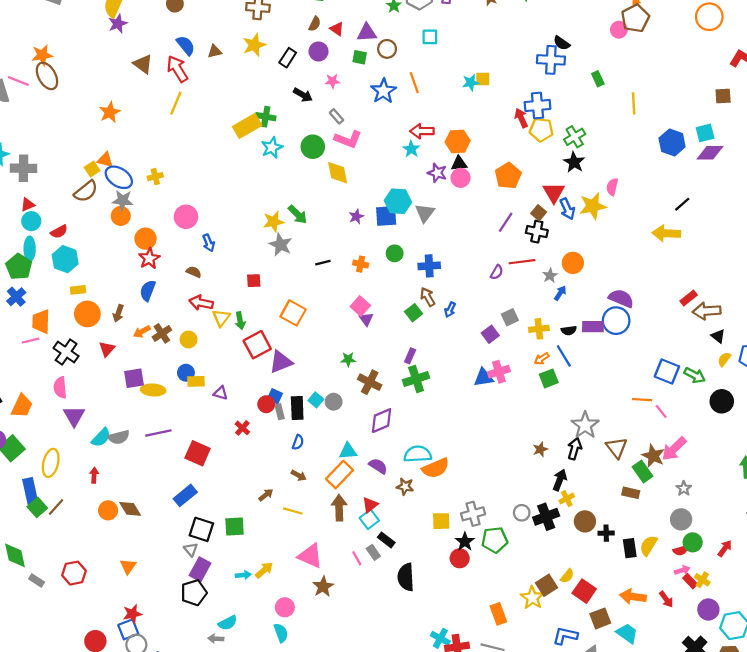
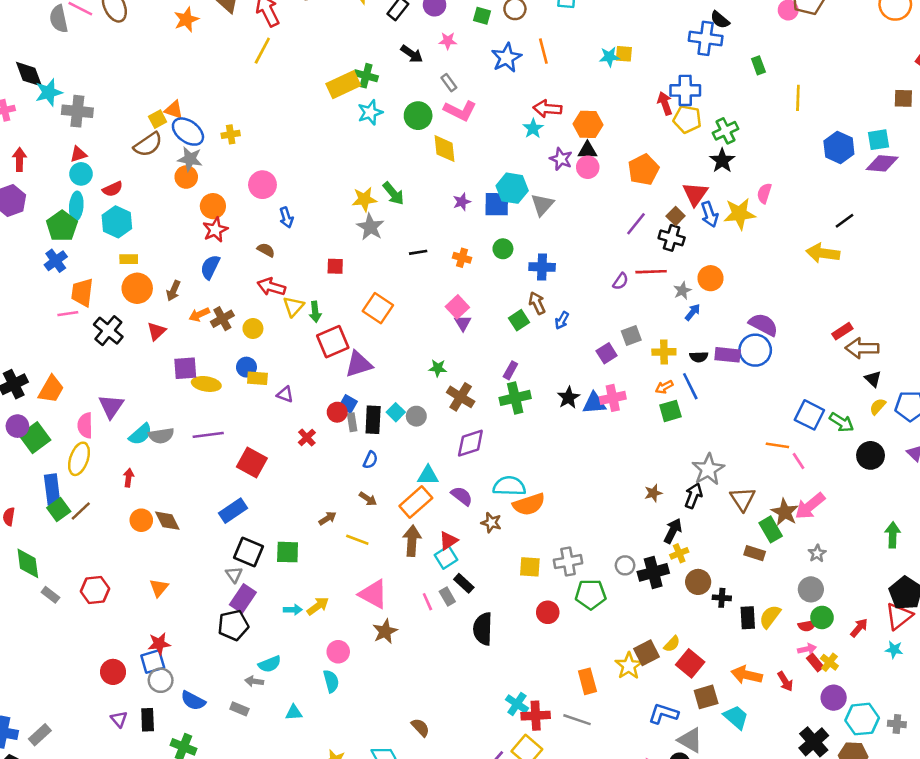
orange star: (110, 112) -> (186, 20), moved
pink semicircle: (60, 388) -> (85, 425), moved
black star: (465, 542) -> (569, 398), moved

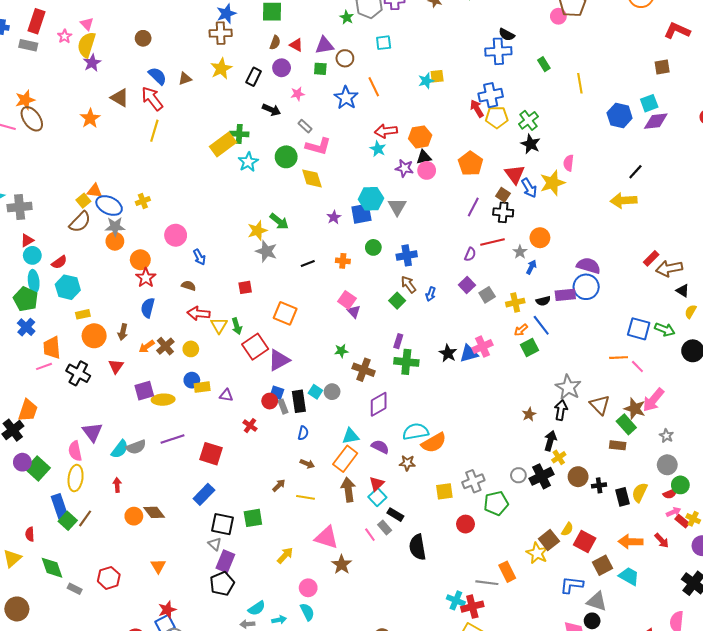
purple square: (607, 353) -> (467, 285), moved
orange trapezoid: (51, 389) -> (28, 410), moved
green cross: (515, 398) -> (406, 362), turned 30
cyan arrow: (293, 610) -> (279, 620), moved
gray line: (577, 720) -> (487, 583), moved

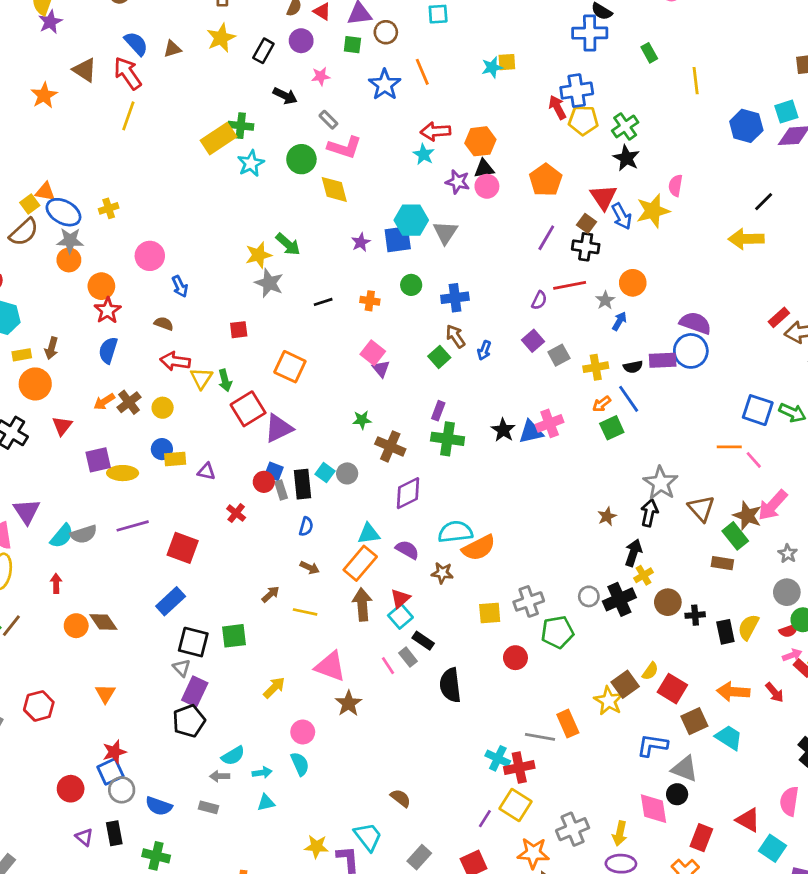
brown arrow: (123, 332) -> (51, 348), moved

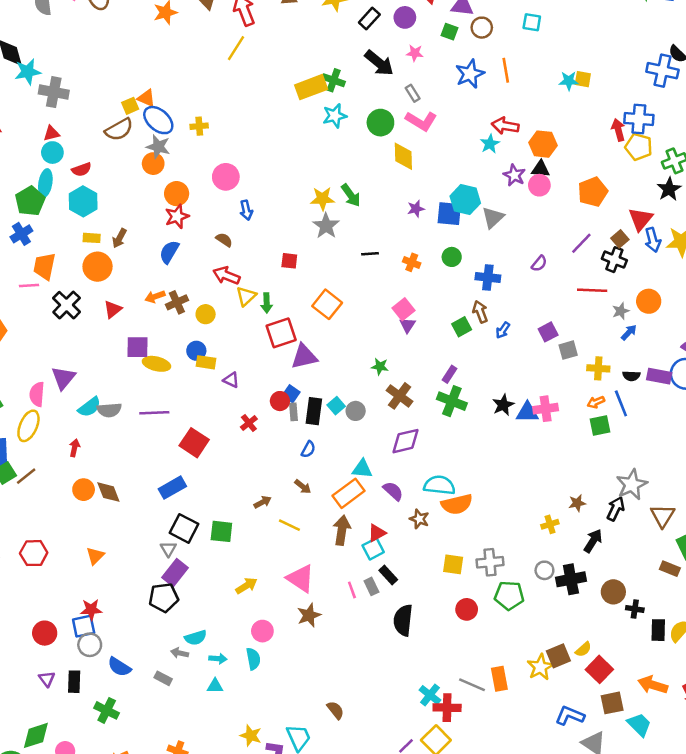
black arrow: (285, 96) -> (379, 63), size x1.4
purple semicircle: (539, 300) -> (539, 264), moved
yellow cross: (644, 575) -> (550, 524), moved

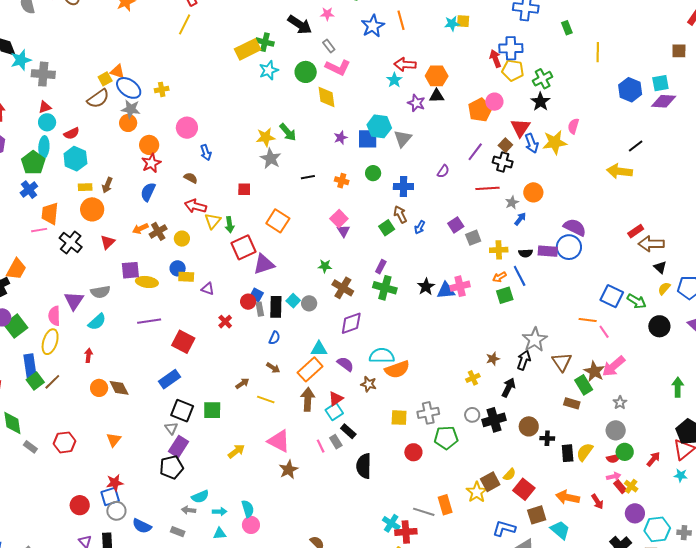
pink circle: (539, 185) -> (494, 102), moved
gray semicircle: (109, 410) -> (100, 292), moved
pink circle: (262, 631) -> (251, 525), moved

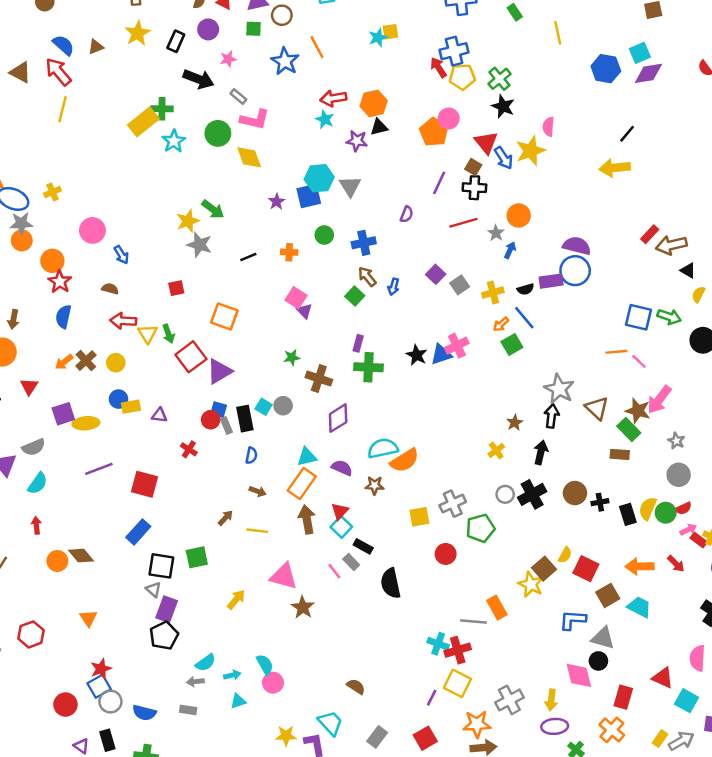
green circle: (625, 452) -> (666, 513), moved

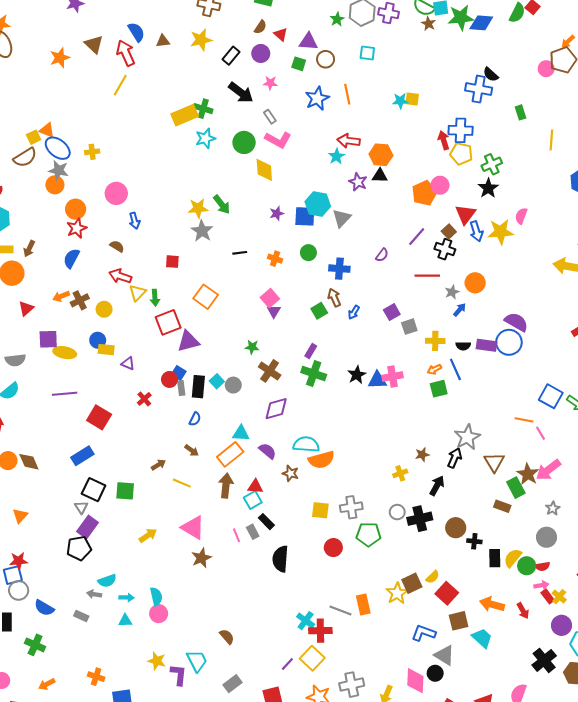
red triangle: (340, 511) -> (255, 487), turned 35

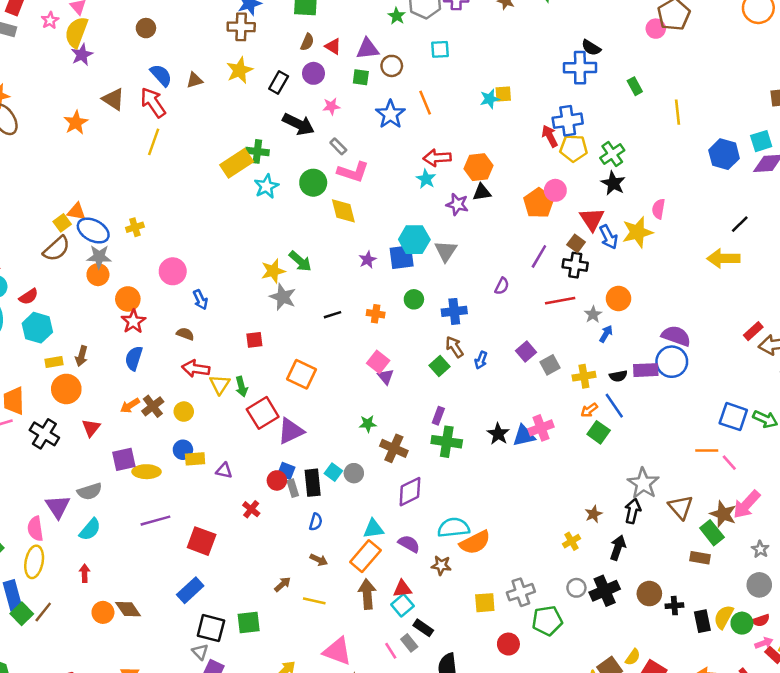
green square: (439, 389) -> (599, 432), turned -30

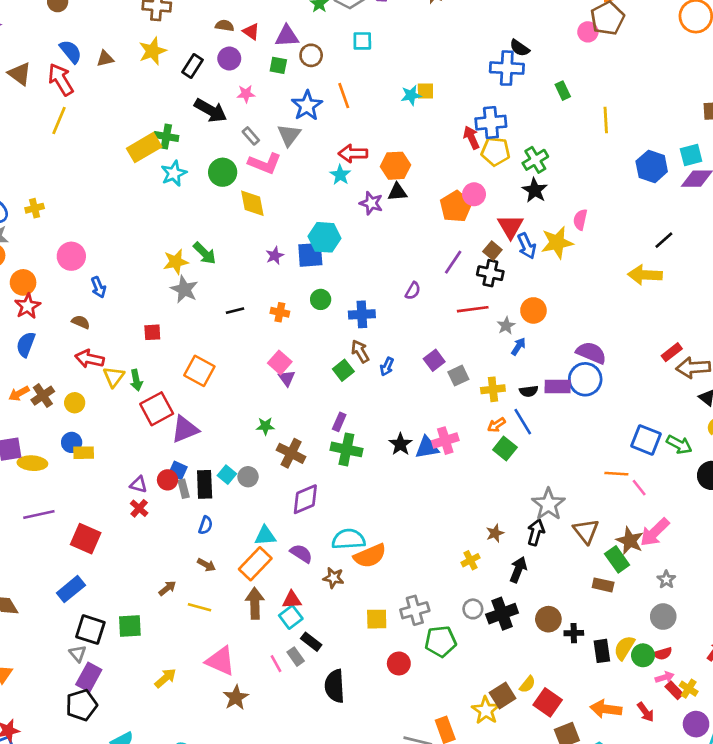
brown semicircle: (307, 42) -> (225, 26), turned -108
gray triangle: (446, 251) -> (289, 135), moved
purple triangle: (224, 471) -> (139, 484), moved

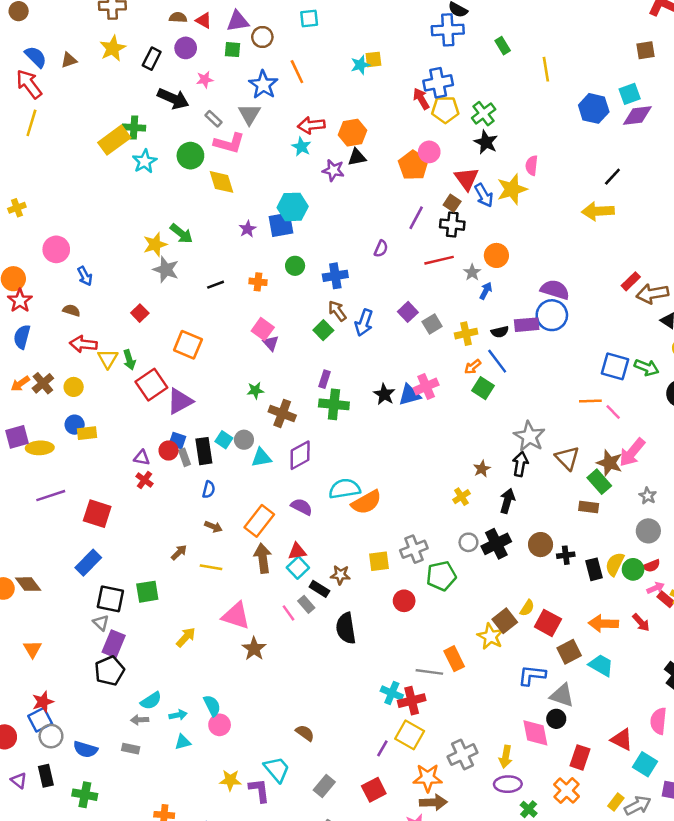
red square: (152, 332) -> (140, 313), turned -35
blue arrow: (387, 367) -> (364, 323), size x1.5
cyan triangle: (265, 536) -> (261, 458), moved
brown star: (334, 578) -> (340, 575), moved

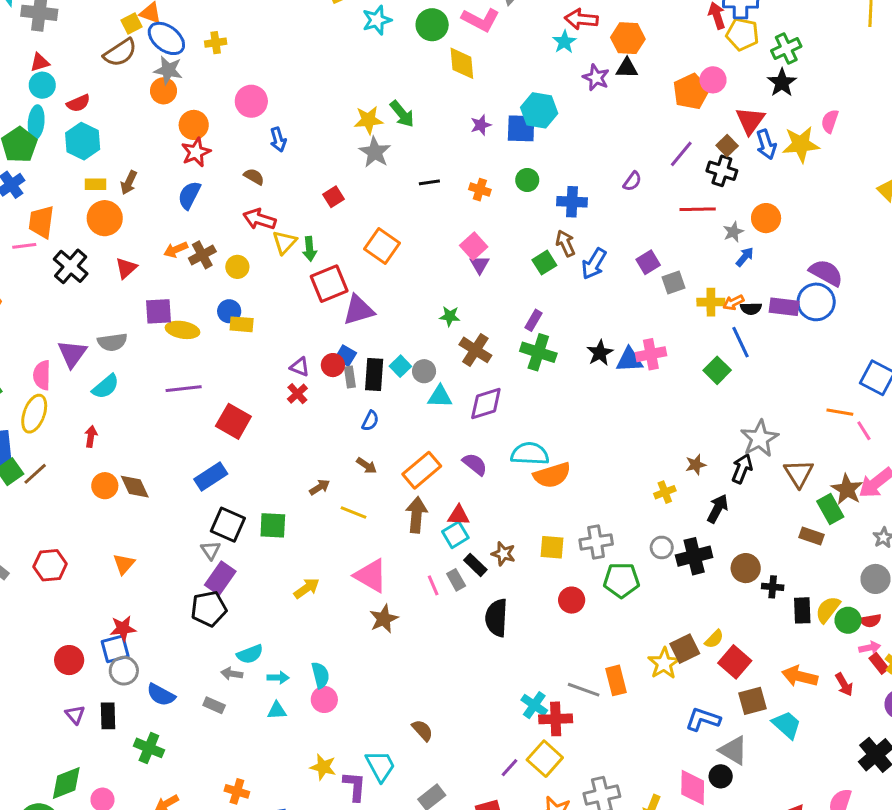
orange arrow: (473, 367) -> (733, 303), moved

